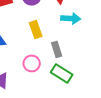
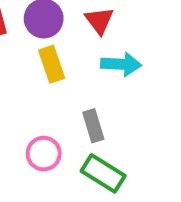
yellow rectangle: (36, 29) -> (52, 64), moved

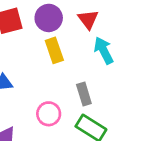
cyan arrow: (121, 64) -> (104, 50), turned -120

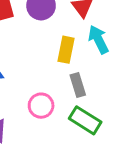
yellow rectangle: (54, 50) -> (66, 50), moved, turned 30

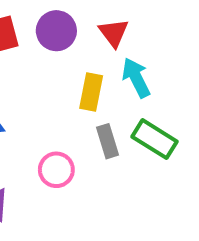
green rectangle: (85, 120) -> (155, 139), moved

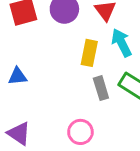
pink circle: (56, 170) -> (80, 132), moved

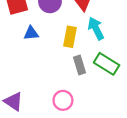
blue triangle: (18, 76) -> (31, 33), moved

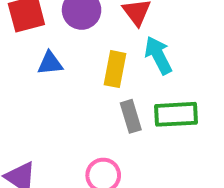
green rectangle: (107, 64) -> (176, 114), turned -35

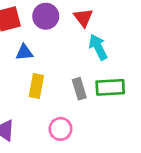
yellow rectangle: (115, 69) -> (36, 86), moved

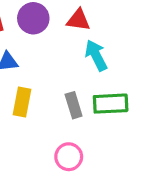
red triangle: (83, 18) -> (78, 20), turned -45
pink circle: (60, 129) -> (69, 157), moved

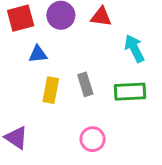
cyan arrow: (96, 55) -> (134, 48), moved
gray rectangle: (74, 105) -> (85, 84), moved

